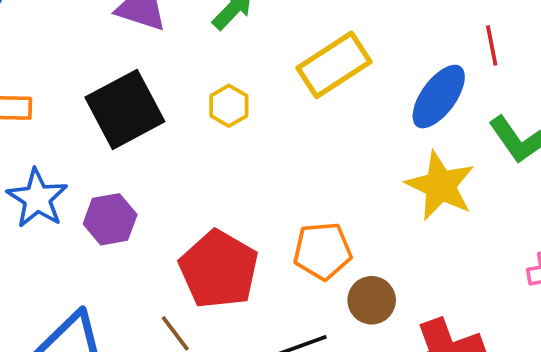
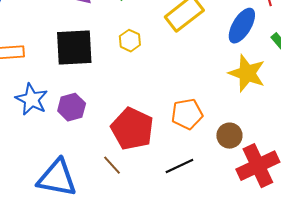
black square: (125, 109) -> (74, 48), turned 30
brown circle: (372, 300) -> (229, 136), moved

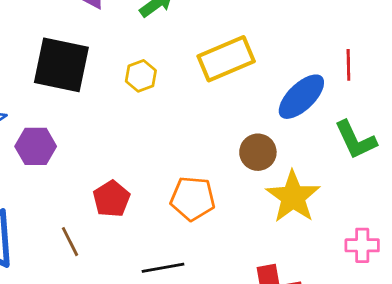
yellow star: (247, 73) -> (293, 197), moved
red pentagon: (132, 129) -> (111, 199), size x0.6
brown circle: (229, 136) -> (258, 152), moved

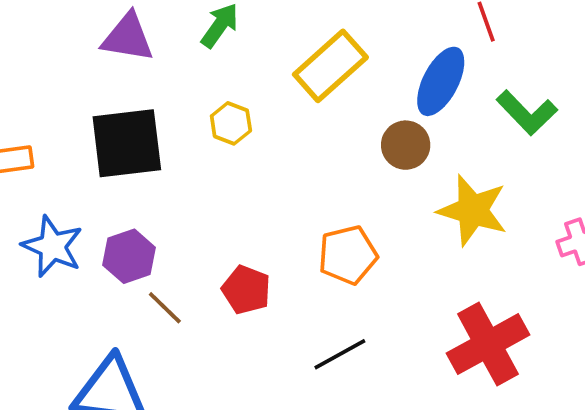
brown circle: (258, 152) -> (406, 145), moved
brown line: (70, 242) -> (165, 308), moved

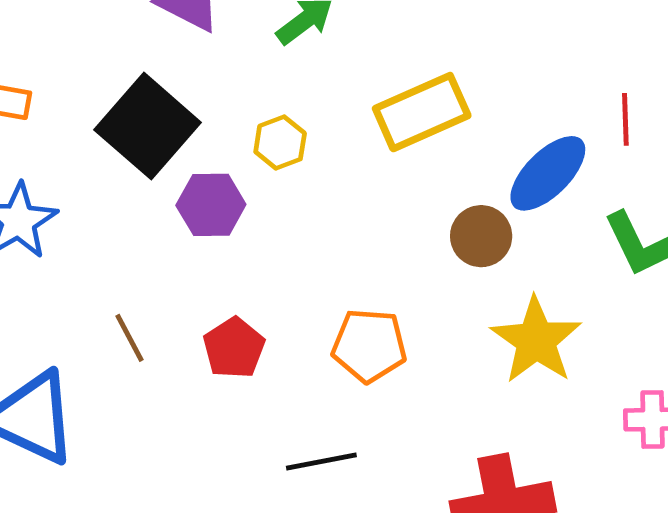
black square: (127, 143) -> (148, 126), turned 30
purple hexagon: (129, 256) -> (211, 205), moved

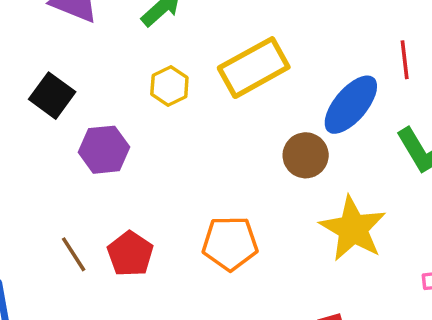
black square: (148, 126) -> (52, 96), size x0.6
yellow hexagon: (280, 142) -> (169, 86), moved
brown line: (129, 338) -> (74, 254), moved

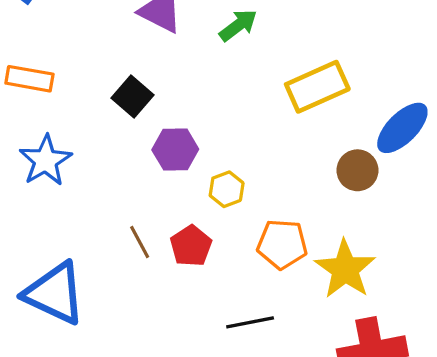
yellow hexagon: (169, 86) -> (227, 189), moved
yellow star: (353, 229) -> (345, 269), moved

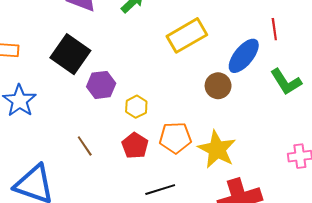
black square: (132, 96) -> (70, 54), size x1.5
red pentagon: (191, 246) -> (135, 146), moved

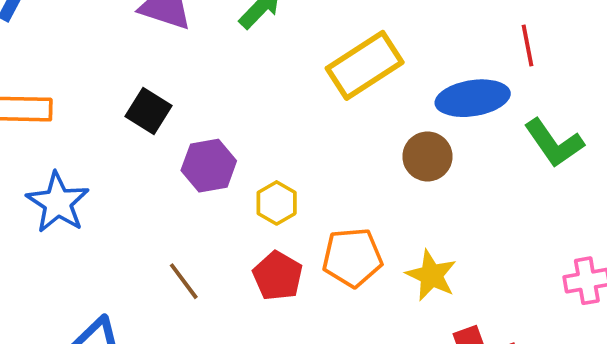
black square: (70, 54) -> (148, 111), size x0.6
blue ellipse: (244, 56) -> (473, 98), turned 45
yellow star: (217, 149) -> (431, 275), size x0.7

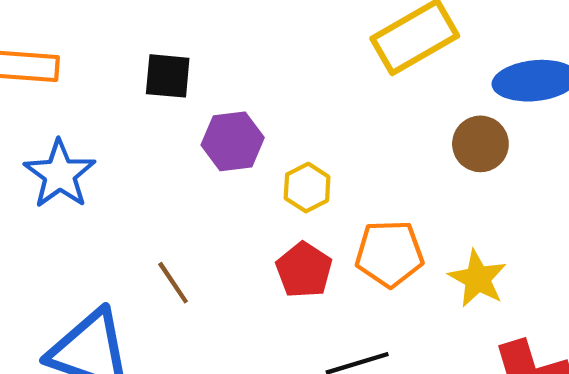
black square: (148, 111) -> (168, 76), turned -30
brown line: (184, 281) -> (173, 283), moved

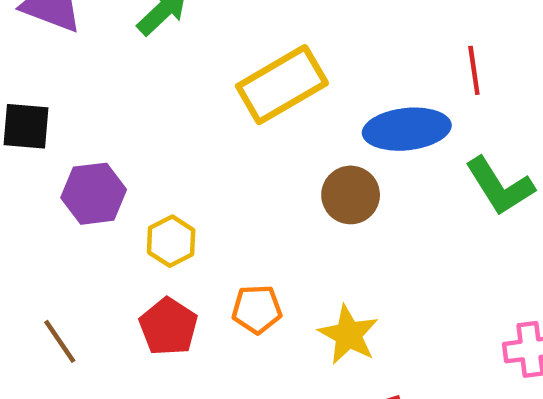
orange pentagon: (389, 254) -> (257, 309), size x0.7
brown line: (173, 283) -> (60, 341), moved

